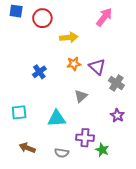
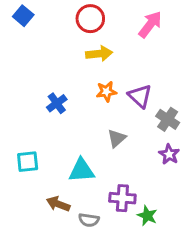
blue square: (16, 11) -> (23, 16), turned 32
red circle: (42, 18) -> (90, 19), moved
purple star: (117, 115) -> (169, 154), moved
brown arrow: (27, 148) -> (58, 204), moved

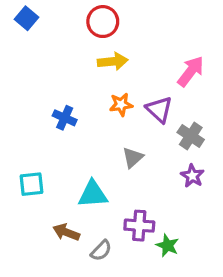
pink arrow: (150, 24) -> (191, 71), moved
blue cross: (57, 103) -> (65, 118), turned -30
gray semicircle: (89, 220) -> (101, 250), turned -54

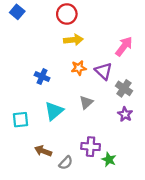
cyan triangle: (93, 194) -> (54, 111), moved, turned -36

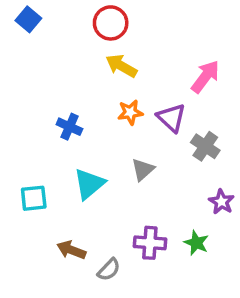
yellow arrow: (73, 40) -> (121, 66), turned -144
purple star: (125, 114) -> (221, 202), moved
green star: (109, 160) -> (196, 243), moved

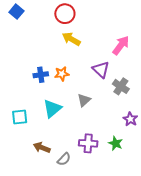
orange star: (130, 112) -> (62, 74), moved
blue cross: (69, 127) -> (41, 75), turned -32

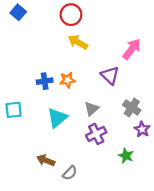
gray cross: (121, 86) -> (132, 108), moved
cyan square: (20, 117) -> (14, 110), moved
purple cross: (88, 143) -> (96, 134), moved, turned -30

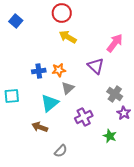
blue square: (18, 12) -> (16, 21), moved
gray triangle: (92, 109) -> (68, 88), moved
brown arrow: (46, 160) -> (40, 127), moved

